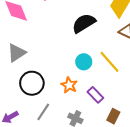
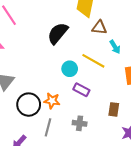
orange star: (69, 85) -> (52, 101), moved
purple rectangle: (95, 95) -> (81, 90), moved

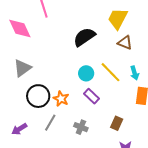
cyan arrow: (115, 47) -> (135, 73), moved

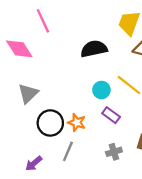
black semicircle: (84, 37) -> (94, 49), turned 30
gray cross: (81, 127) -> (114, 152), moved, turned -32

